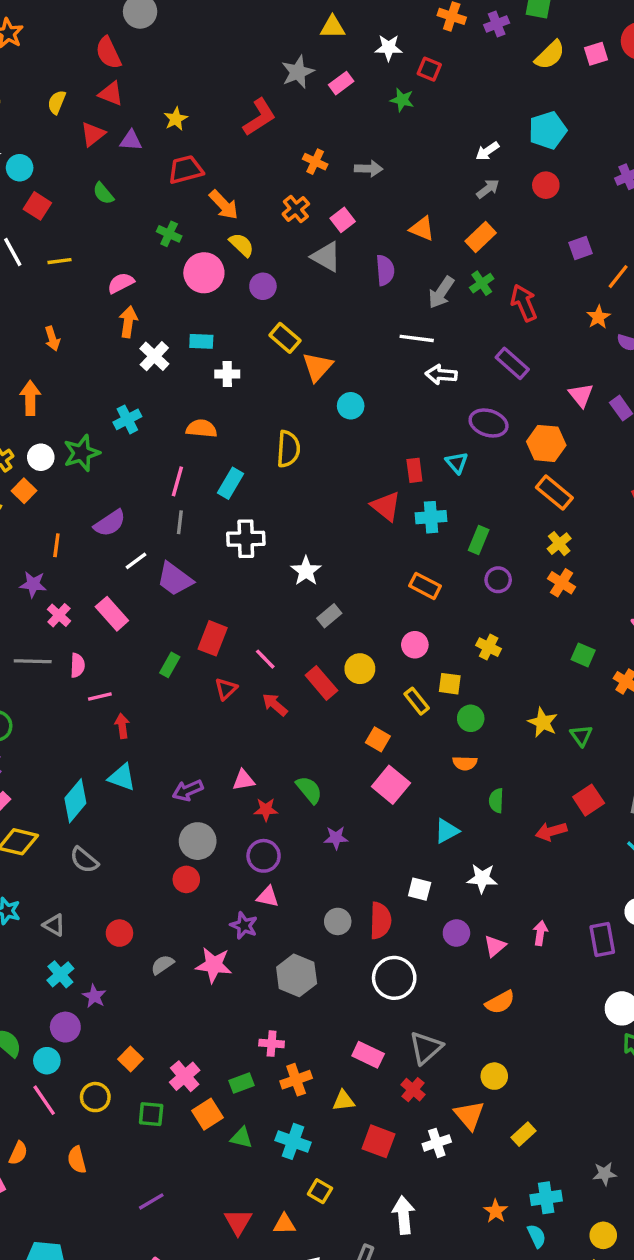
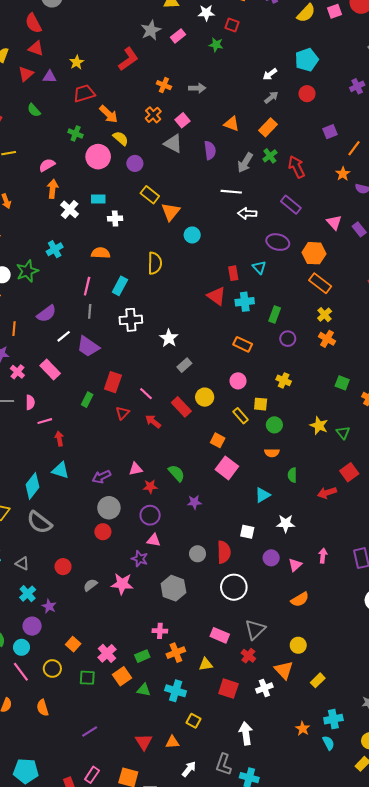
gray semicircle: (84, 860) -> (39, 522), size x1.4

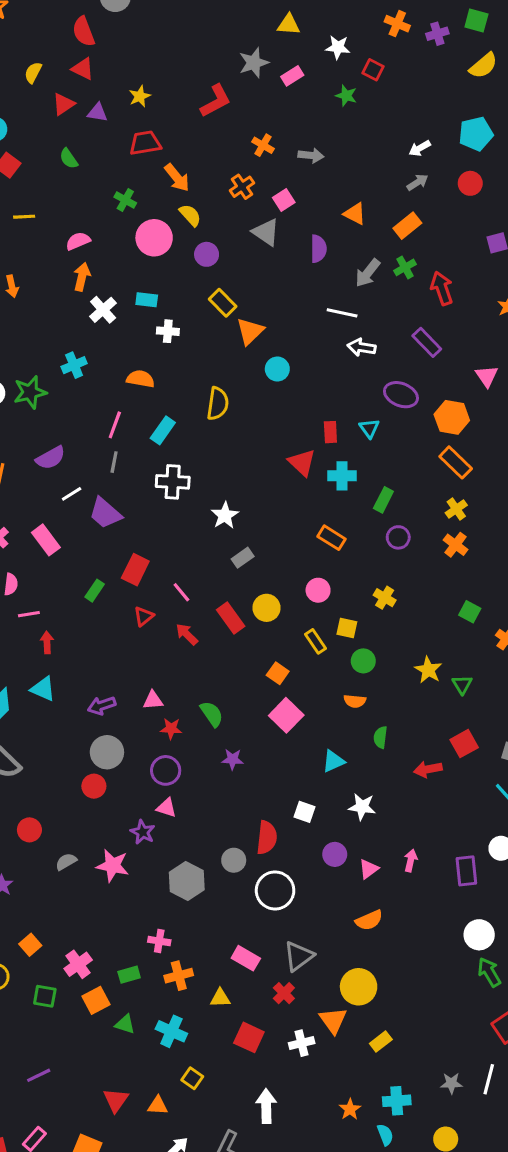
gray circle: (198, 554) -> (234, 860), moved
yellow circle: (298, 645) -> (359, 987), size x1.5

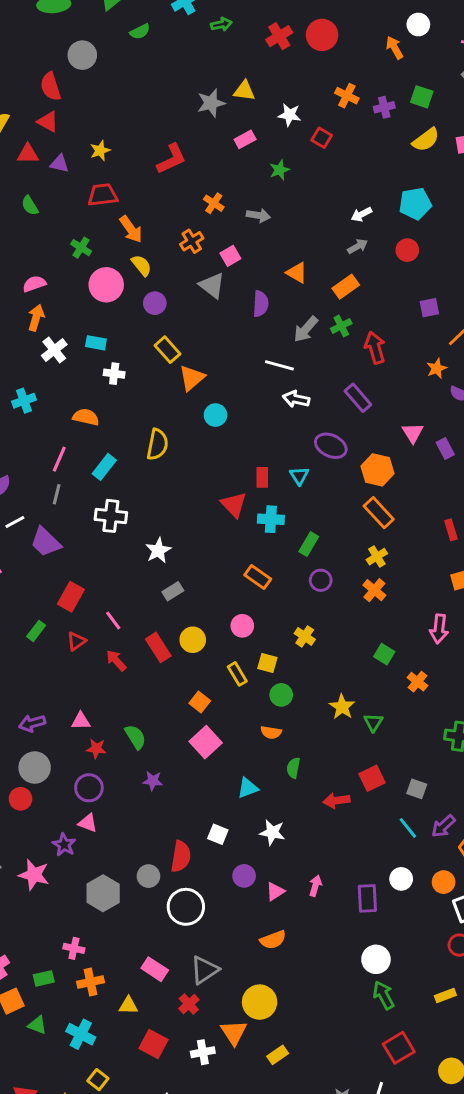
gray star: (254, 63) -> (211, 103), moved
green star: (346, 96) -> (279, 170), moved, turned 30
red triangle: (64, 104) -> (28, 154), turned 30
green rectangle: (95, 591) -> (36, 631), moved

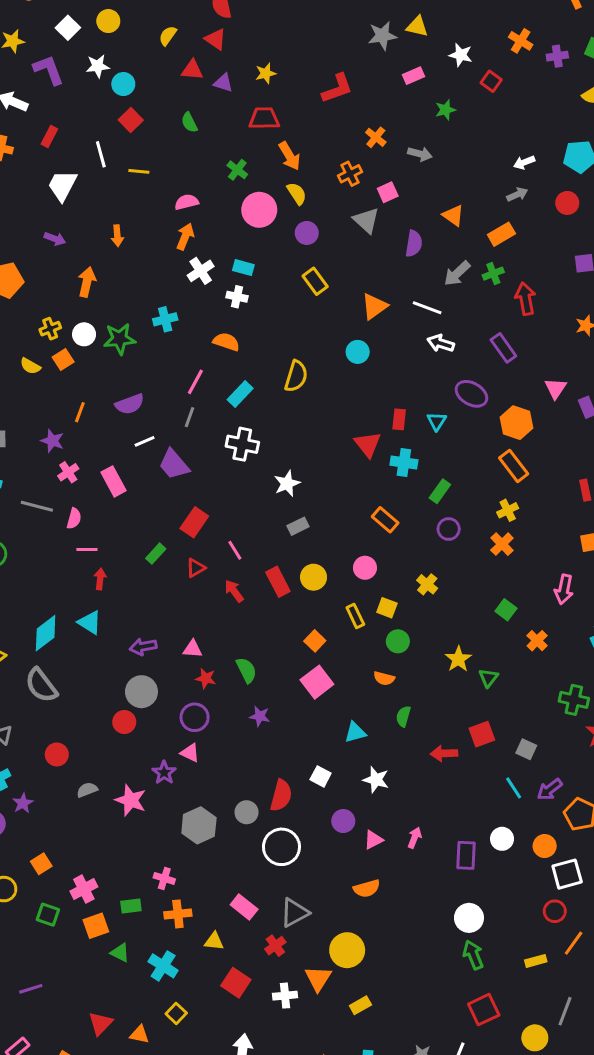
white cross: (114, 374) -> (237, 297), moved
orange triangle: (192, 378) -> (374, 306), moved

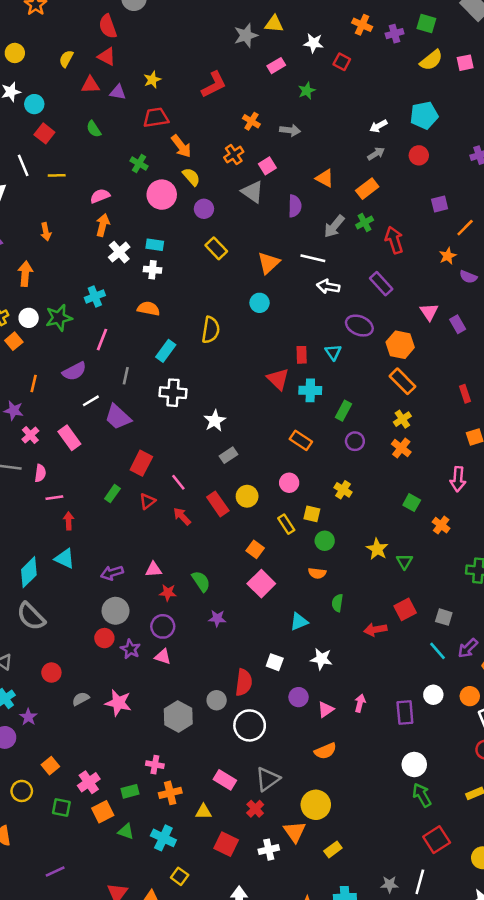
pink line: (195, 382) -> (102, 340), moved
purple star: (164, 773) -> (130, 649), moved

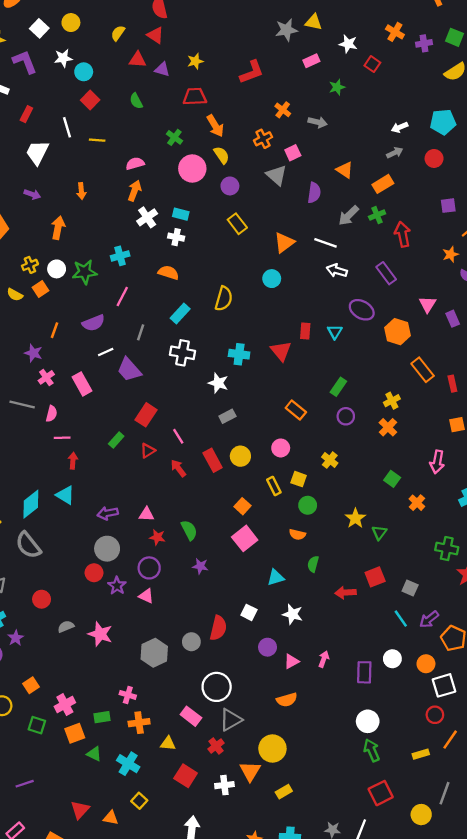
orange rectangle: (403, 381) -> (423, 370), moved
cyan cross: (310, 390) -> (239, 354), moved
white star: (215, 421) -> (218, 383), turned -30
white circle: (250, 725) -> (217, 687), moved

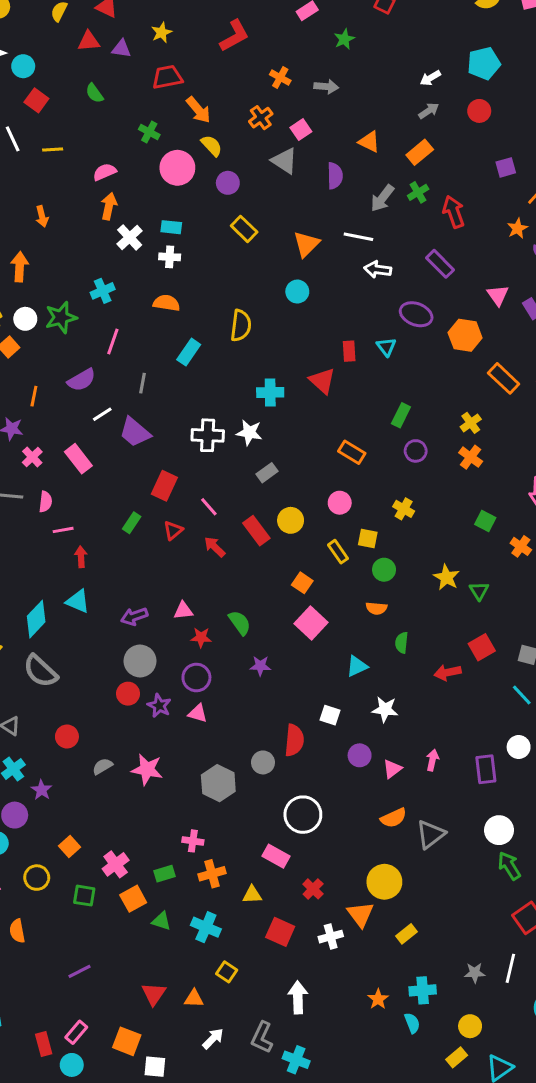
white cross: (182, 353) -> (208, 435), moved
gray triangle: (231, 720) -> (431, 834), moved

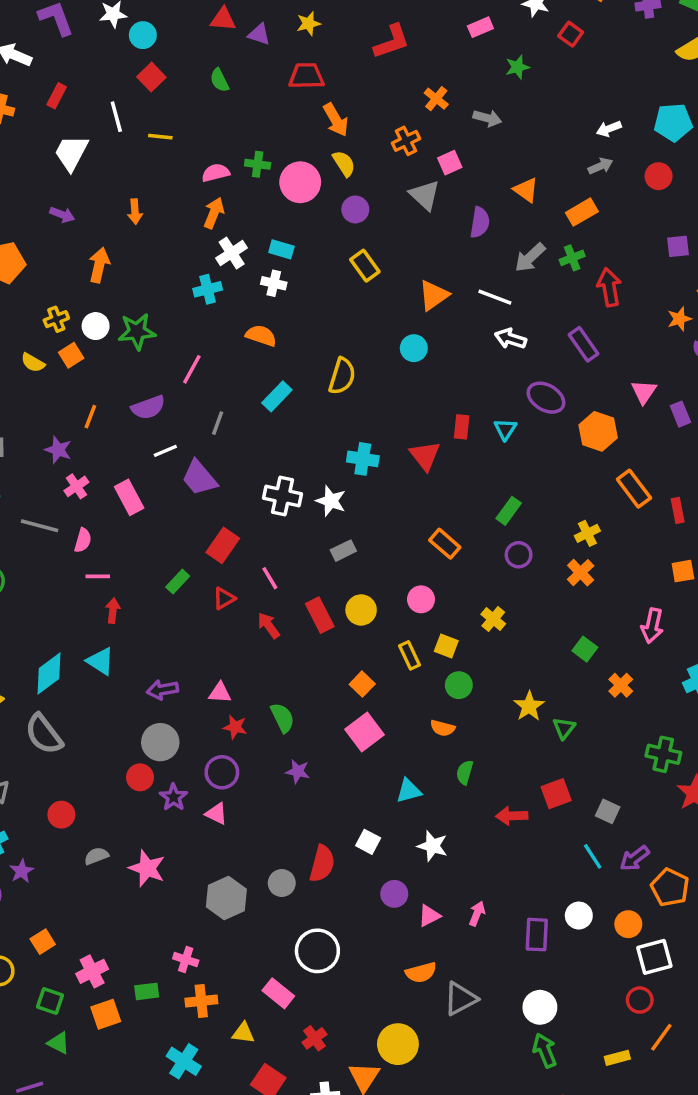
green cross: (149, 132) -> (258, 164), moved, turned -30
cyan cross: (103, 291) -> (208, 289), moved
green triangle: (161, 921) -> (58, 1043), moved

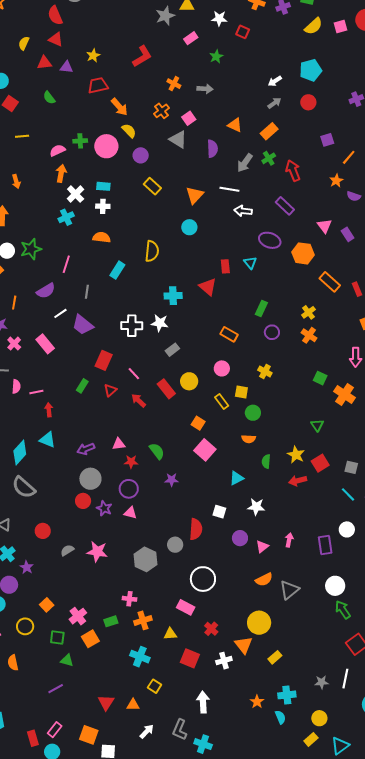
pink semicircle: (83, 540) -> (16, 387), moved
orange cross: (621, 685) -> (345, 394), size x1.5
yellow star: (529, 706) -> (296, 455), moved

